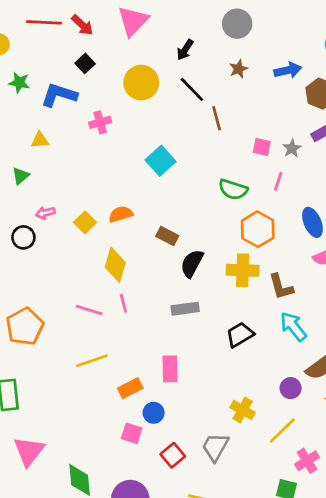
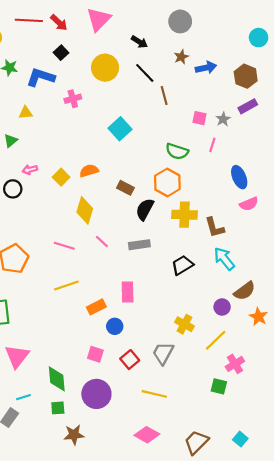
black arrow: (185, 50) -> (139, 42), turned -91
blue arrow: (288, 70) -> (206, 68), moved
orange hexagon: (258, 229) -> (167, 182), moved
pink line: (123, 303) -> (102, 242), moved, turned -32
pink square: (132, 433) -> (95, 354), moved

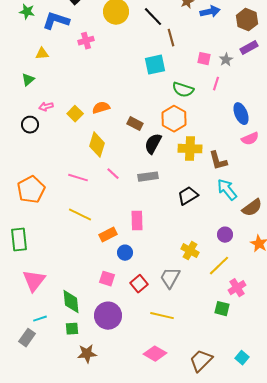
cyan square: (120, 129) -> (155, 65), moved, turned 30
yellow line: (66, 286) -> (80, 215), turned 45
brown semicircle: (245, 291) -> (252, 208), moved

